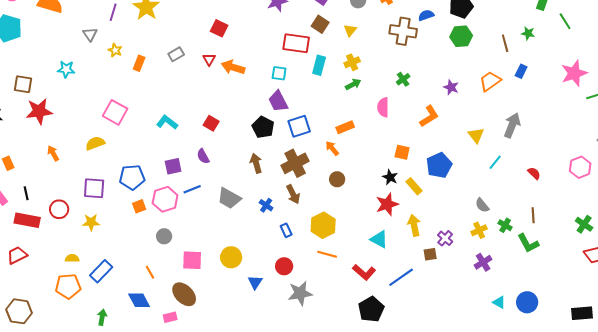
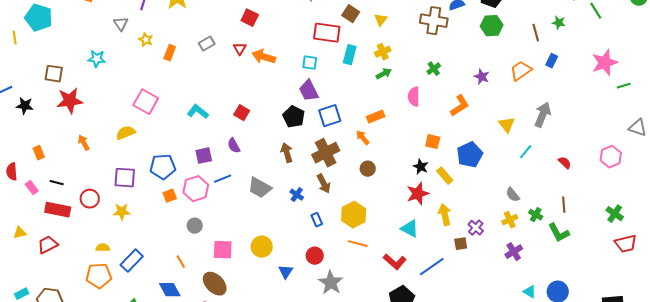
black line: (26, 193) -> (57, 183), turned -64
gray star: (300, 293) -> (331, 283), turned -30

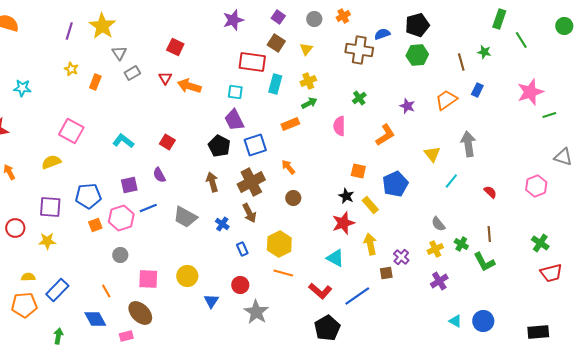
gray triangle: (121, 24) -> (119, 53), moved
gray arrow: (543, 115) -> (468, 144), turned -30
orange rectangle: (376, 117) -> (290, 124), moved

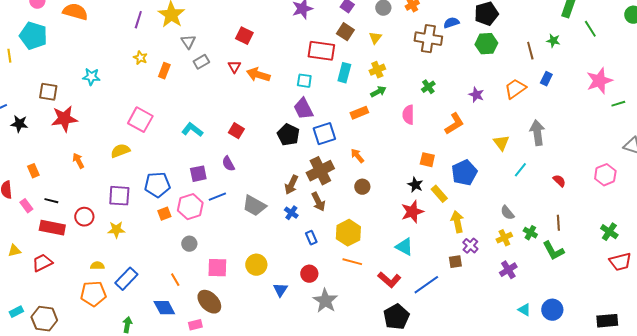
brown arrow: (212, 182) -> (291, 185), moved, turned -138
yellow arrow: (370, 244) -> (457, 222), moved

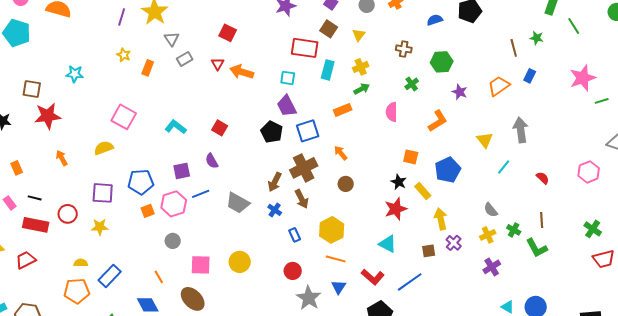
brown cross: (428, 39) -> (404, 49), moved, size x0.6
green hexagon: (486, 44) -> (442, 62), moved
brown square: (455, 262) -> (429, 251), moved
blue triangle: (280, 290) -> (339, 287), moved

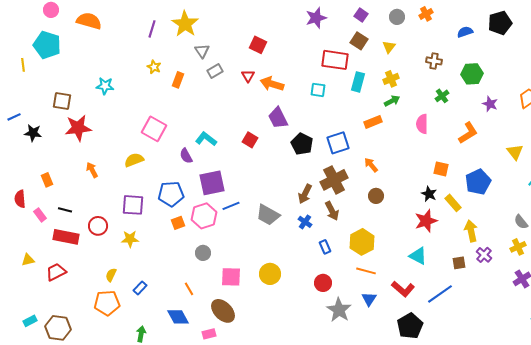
purple trapezoid: (287, 106) -> (278, 118), moved
purple semicircle: (212, 161) -> (186, 156), moved
purple square: (182, 171) -> (212, 183), size x1.5
yellow semicircle: (81, 263) -> (111, 275), turned -64
blue rectangle: (110, 276) -> (140, 288), size x0.6

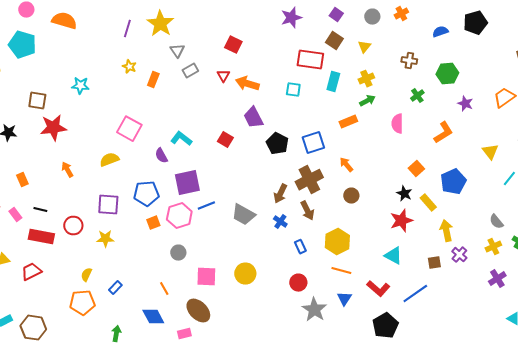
orange square: (441, 169) -> (416, 169), turned 35

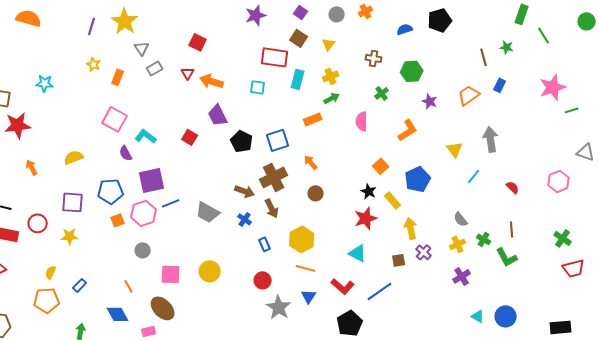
pink square: (129, 129) -> (115, 119), moved
brown arrow: (280, 194) -> (245, 191), turned -96

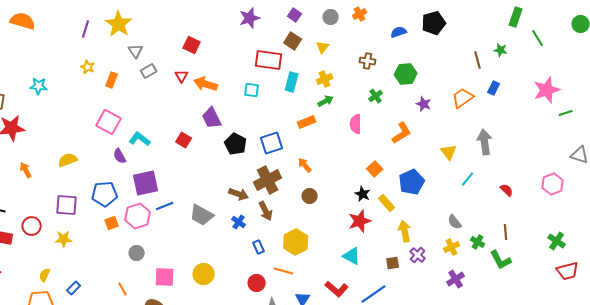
orange line: (306, 268) -> (284, 271), moved

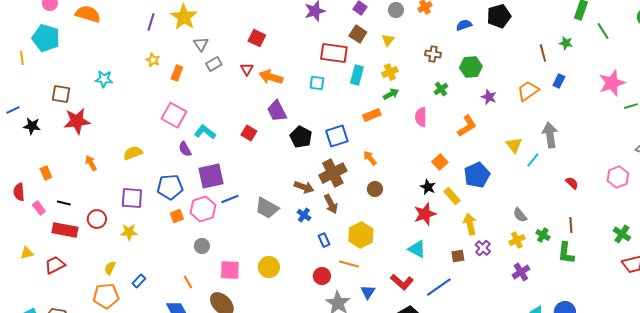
cyan line: (468, 179) -> (533, 160), moved
green L-shape: (501, 260) -> (566, 253), turned 35

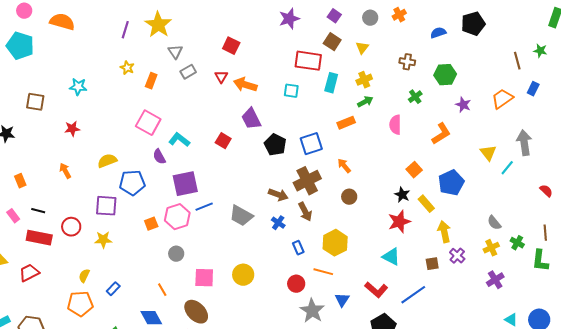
red star: (77, 121) -> (72, 129), moved, size x0.6
blue pentagon: (170, 187) -> (132, 183), moved

